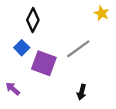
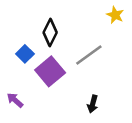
black diamond: (33, 20) -> (50, 32), moved
purple square: (44, 63) -> (50, 71), turned 30

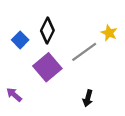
yellow star: (115, 15) -> (109, 33), moved
blue square: (25, 54) -> (20, 40), moved

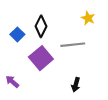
yellow star: (109, 33) -> (88, 18), moved
gray line: (84, 52) -> (73, 45), turned 30

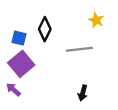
blue square: (17, 34) -> (19, 38), turned -32
purple square: (41, 58) -> (21, 64), moved

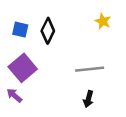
blue square: (19, 38) -> (20, 30), moved
gray line: (79, 49) -> (90, 69), moved

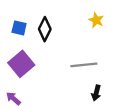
purple arrow: (14, 95) -> (13, 98), moved
black arrow: (88, 99) -> (96, 93), moved

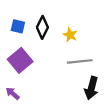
yellow star: (96, 20) -> (70, 35), moved
black arrow: (96, 93) -> (91, 88), size x1.5

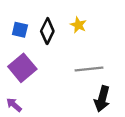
yellow star: (70, 35) -> (78, 25), moved

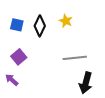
purple square: (22, 68) -> (19, 57), size x0.7
purple arrow: (14, 105) -> (12, 80), moved

